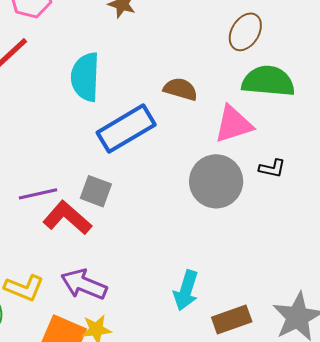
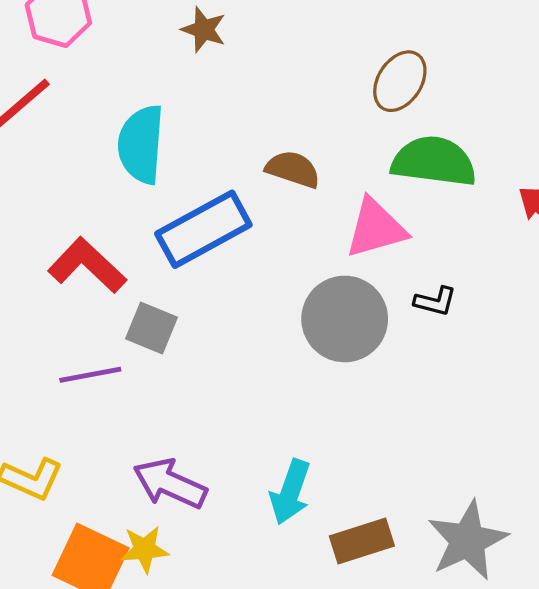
purple line: (38, 194) -> (90, 375), moved
red L-shape: (67, 218) -> (87, 265), moved
purple arrow: (84, 284) -> (170, 484), moved

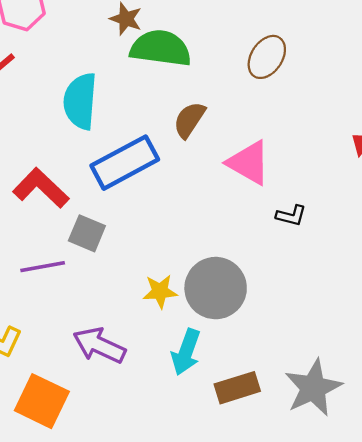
green semicircle: (434, 161) -> (161, 48), moved
brown semicircle: (293, 169) -> (189, 120), turned -75
pink triangle: (376, 228) -> (249, 163), turned 45
gray circle: (345, 319) -> (216, 288), moved
yellow star: (145, 549) -> (160, 291), moved

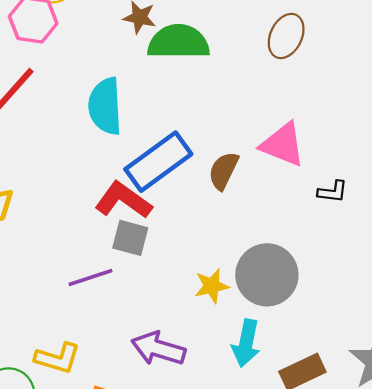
brown semicircle: (189, 120) -> (223, 171), moved
red L-shape: (41, 188) -> (123, 200), moved

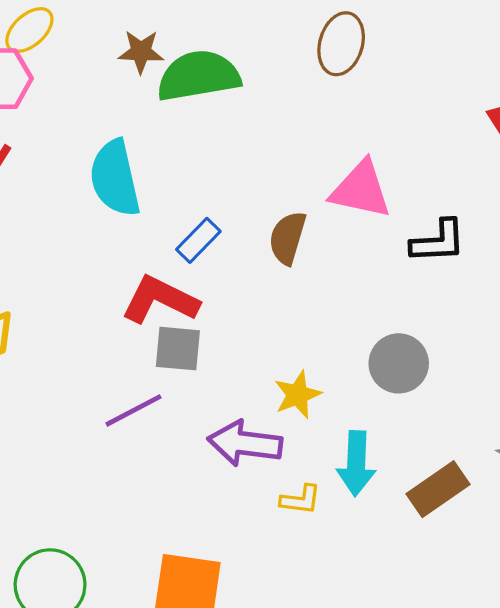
blue rectangle: (158, 162) -> (198, 240), size x0.5
black L-shape: (333, 192) -> (438, 241), size x1.4
gray circle: (267, 275) -> (399, 363), moved, size x0.7
purple arrow: (158, 349) -> (245, 443), moved
yellow L-shape: (58, 358) -> (301, 500), moved, size x0.7

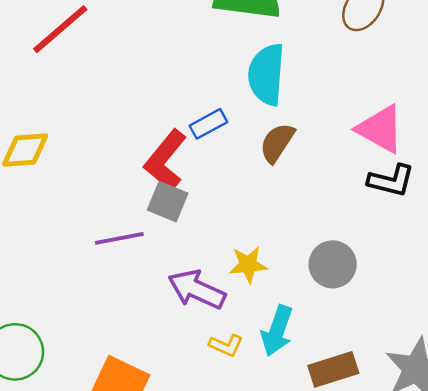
cyan semicircle: (115, 178) -> (267, 74), moved
pink triangle: (361, 190) -> (380, 129), moved
red L-shape: (160, 300) -> (165, 160), turned -94

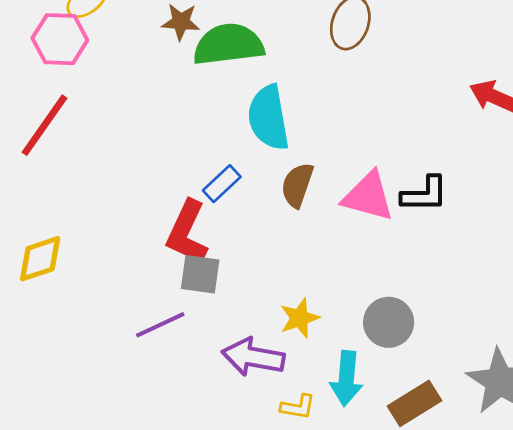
pink triangle: (380, 129) -> (368, 196), moved
gray circle: (333, 264) -> (389, 322), moved

